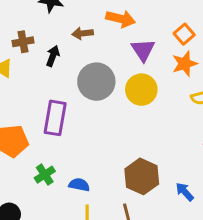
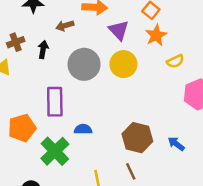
green cross: (45, 175) -> (55, 151), size x1.6
blue semicircle: (79, 185) -> (83, 129), moved

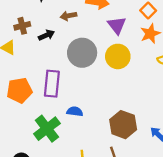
black arrow: (43, 49) -> (46, 35), turned 49
orange pentagon: (22, 128) -> (20, 90), moved

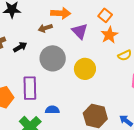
brown arrow: (68, 16) -> (45, 28), moved
yellow circle: (118, 56) -> (85, 69), moved

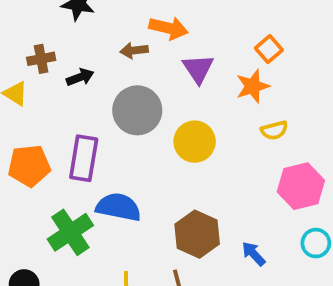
orange square: (105, 15) -> (269, 49), moved
blue semicircle: (52, 110) -> (118, 207), size x1.6

